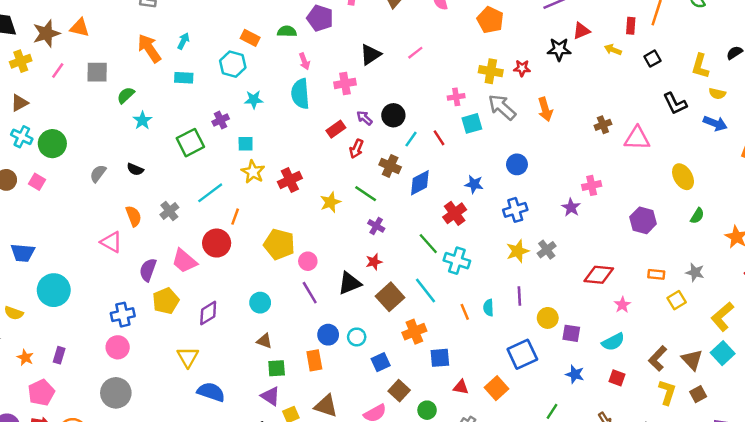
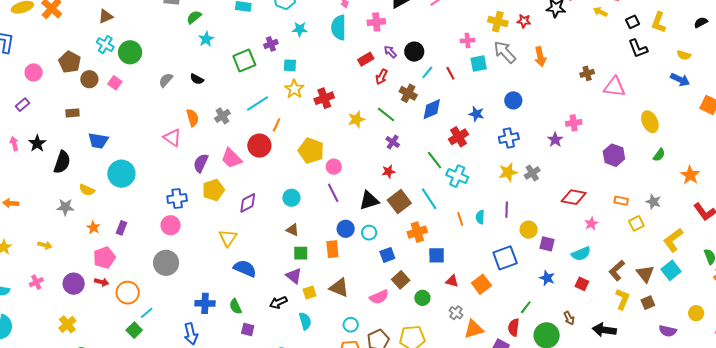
yellow L-shape: (700, 66) -> (659, 22), moved
black L-shape: (675, 104) -> (638, 48), moved
black triangle: (350, 283) -> (369, 200), moved

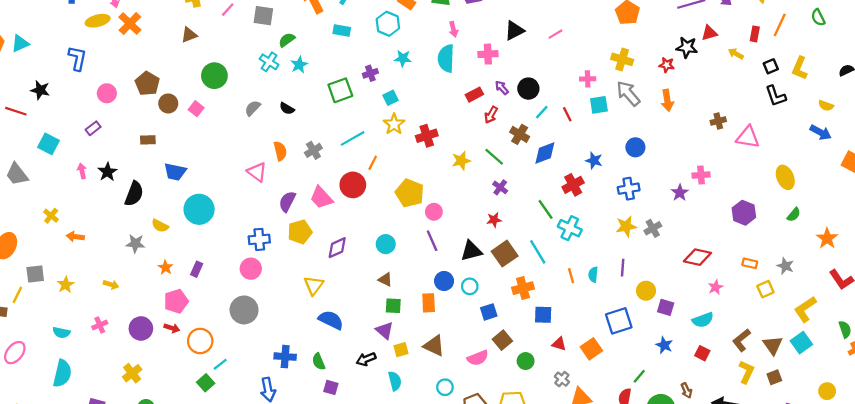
red star: (524, 21) -> (667, 65), moved
cyan cross: (105, 45) -> (269, 62), moved
cyan square: (290, 65) -> (390, 98), turned -32

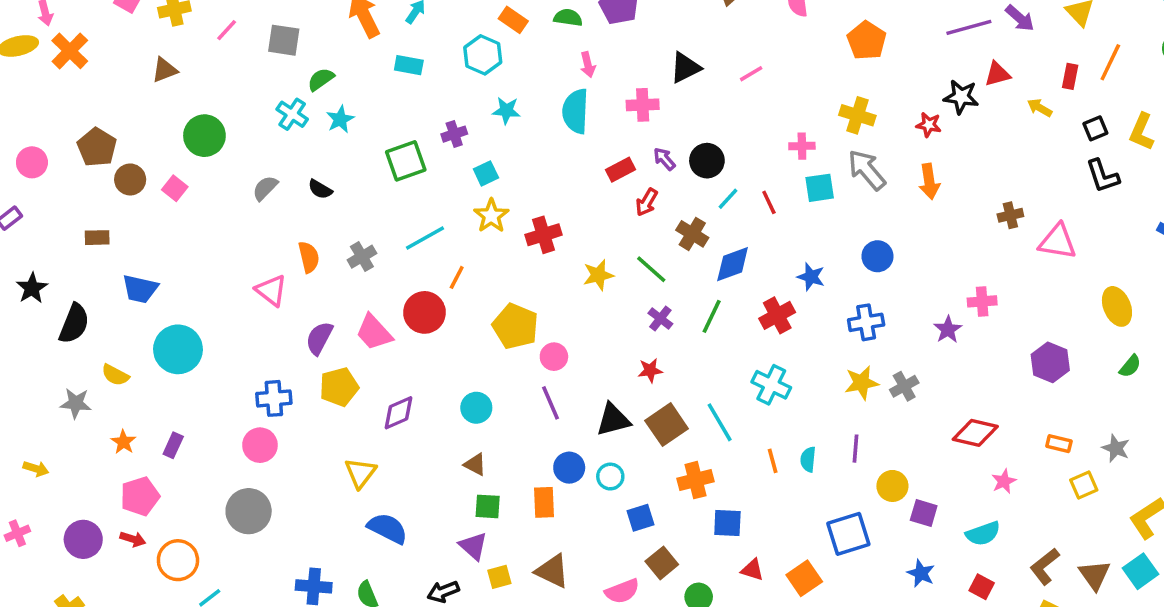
green line: (546, 209) -> (712, 316), moved, turned 60

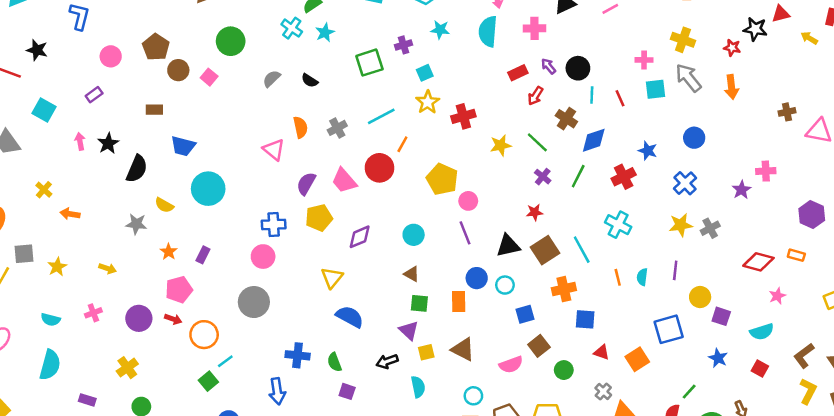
cyan line: (728, 199) -> (592, 95), turned -42
blue cross: (866, 322) -> (685, 183), turned -35
orange rectangle: (1059, 444) -> (796, 255), moved

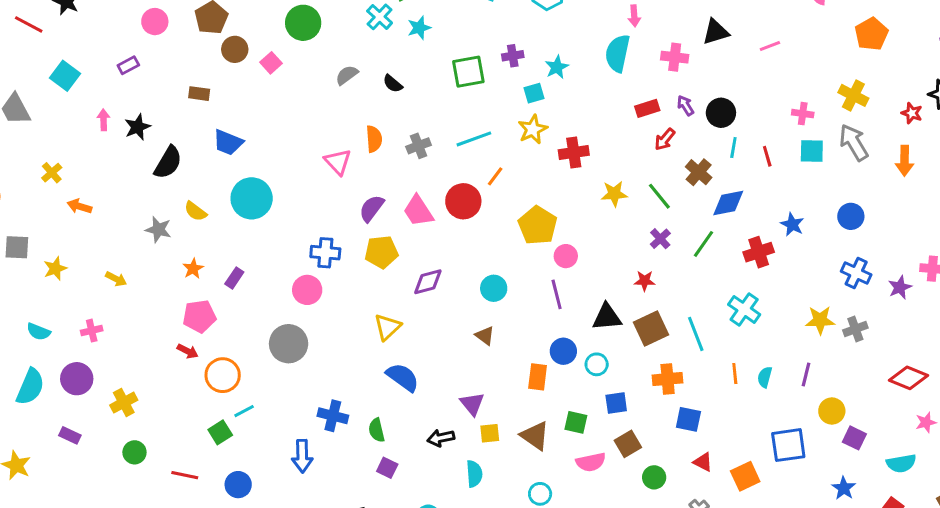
cyan star: (440, 30) -> (557, 67), moved, turned 30
blue cross: (685, 183) -> (856, 273), moved, turned -30
green square: (419, 303) -> (576, 422), moved
purple circle: (139, 318) -> (77, 379), moved

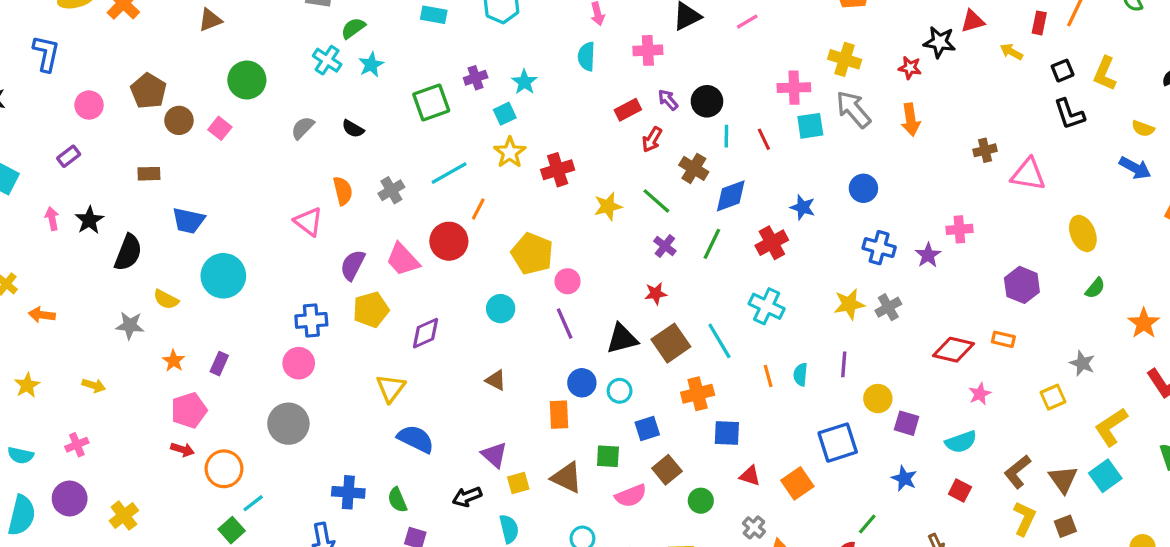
cyan semicircle: (618, 53) -> (587, 56), size x0.7
pink cross: (803, 114) -> (794, 88), size x1.4
cyan circle: (494, 288) -> (501, 309), moved

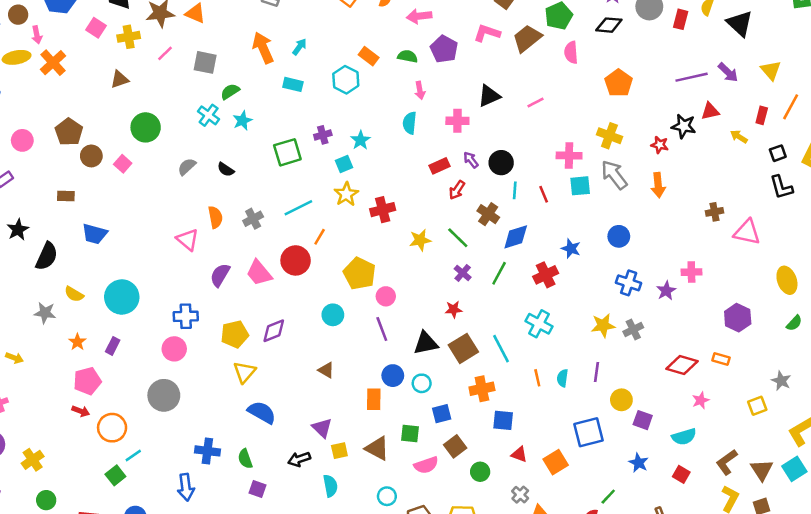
cyan circle: (223, 276) -> (122, 297), moved
yellow pentagon: (371, 310) -> (235, 334), moved

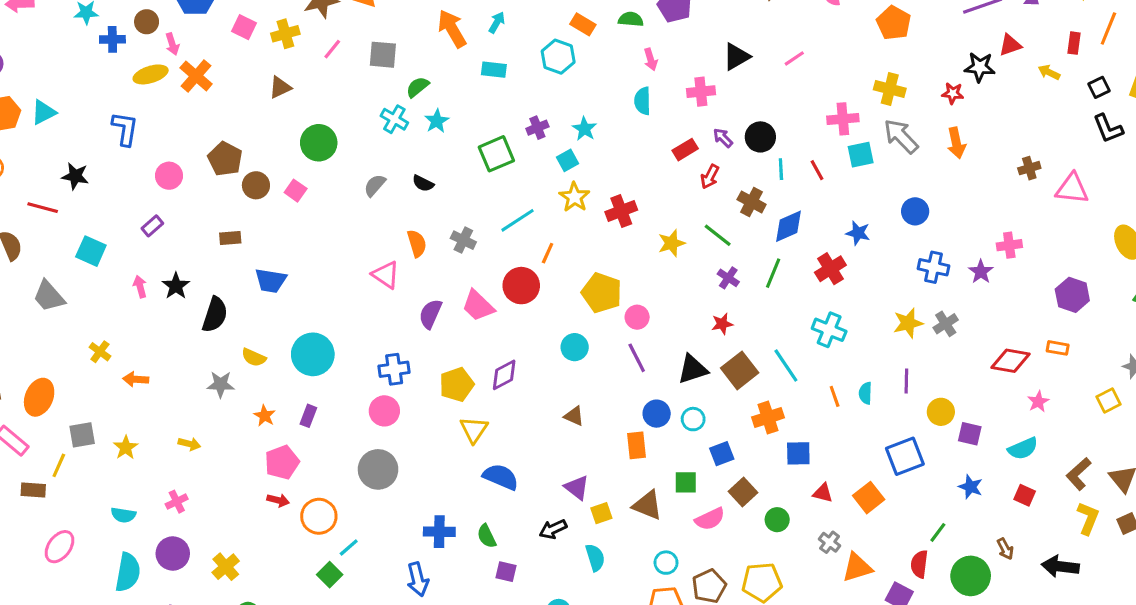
gray cross: (253, 219) -> (463, 240), turned -30

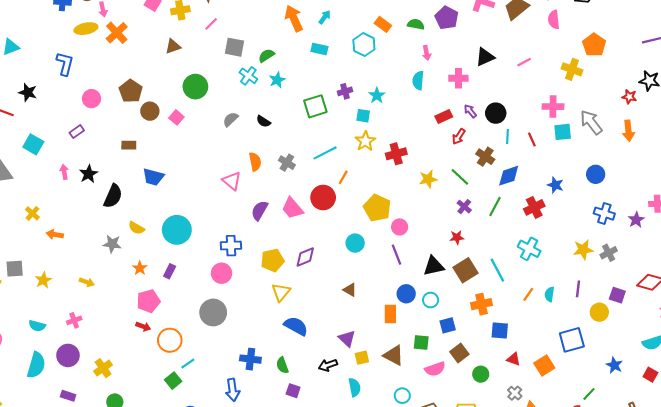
gray square: (383, 55) -> (235, 47), moved
yellow cross: (890, 89) -> (572, 69), moved
cyan square: (567, 160) -> (363, 116), turned 32
orange line: (835, 396) -> (528, 294), turned 48
purple square: (970, 434) -> (617, 295), moved

